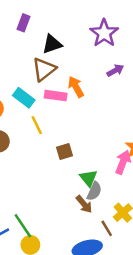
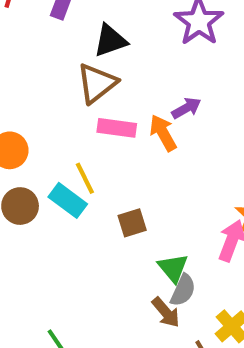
purple arrow: (115, 70) -> (186, 108), moved
orange arrow: (76, 87) -> (163, 133), moved
cyan rectangle: (24, 98) -> (68, 200), moved

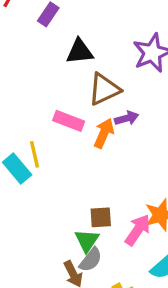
brown triangle: (97, 83) -> (104, 89), moved
orange arrow: (163, 133) -> (104, 133), turned 40
brown square: (132, 223) -> (101, 217), moved

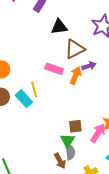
gray semicircle: (91, 260) -> (70, 152), turned -42

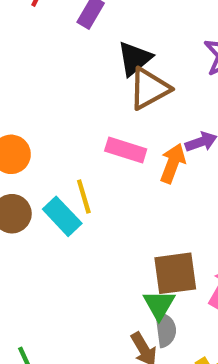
black triangle: (59, 27) -> (134, 59), turned -30
brown triangle: (75, 49) -> (149, 89), moved
brown square: (75, 126) -> (175, 273), size x1.5

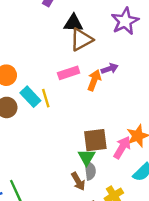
black triangle: (134, 59) -> (73, 23), turned 42
pink rectangle: (126, 150) -> (69, 73), turned -36
cyan rectangle: (62, 216) -> (30, 97), moved

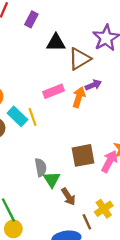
brown triangle: (81, 40) -> (79, 59), moved
green triangle: (87, 157) -> (52, 180), moved
gray semicircle: (90, 171) -> (41, 167), moved

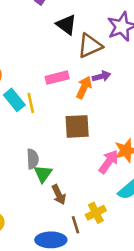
black triangle: (56, 43) -> (66, 25), turned 30
brown square: (83, 155) -> (77, 126), moved

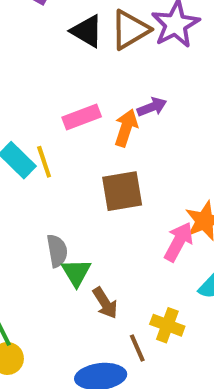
brown triangle: (90, 46) -> (130, 30), moved
yellow cross: (96, 213) -> (167, 325), turned -36

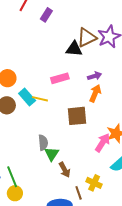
black triangle: (87, 31) -> (74, 49), moved, turned -30
orange arrow: (126, 128) -> (95, 93), moved
yellow line: (44, 162) -> (40, 99), turned -63

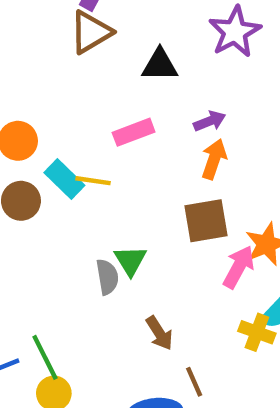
brown triangle: (87, 38) -> (91, 32), moved
brown square: (77, 116) -> (206, 221), moved
green triangle: (52, 154) -> (130, 260), moved
yellow cross: (94, 183) -> (257, 332), moved

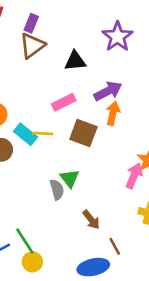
purple arrow: (210, 121) -> (108, 91), size x1.5
brown square: (206, 221) -> (83, 133), moved, turned 36

